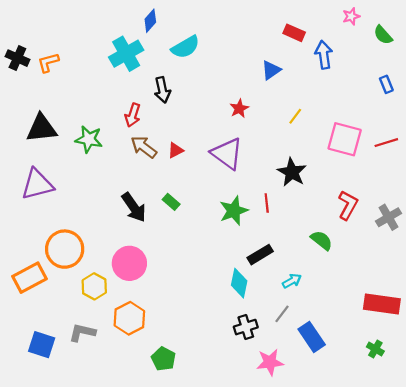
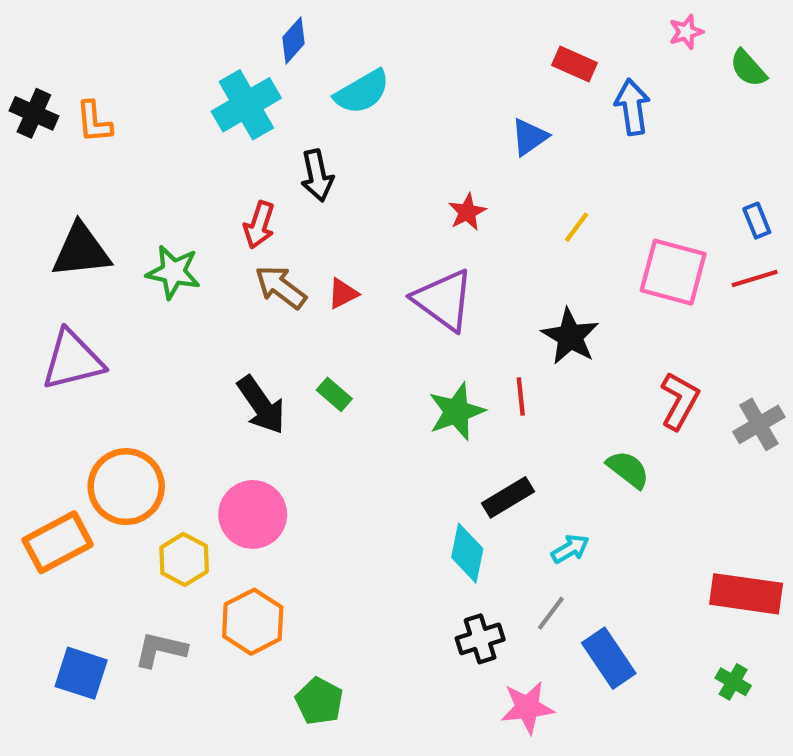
orange L-shape: (48, 62) -> (94, 122), turned -80
blue rectangle: (386, 84) -> (757, 221), moved

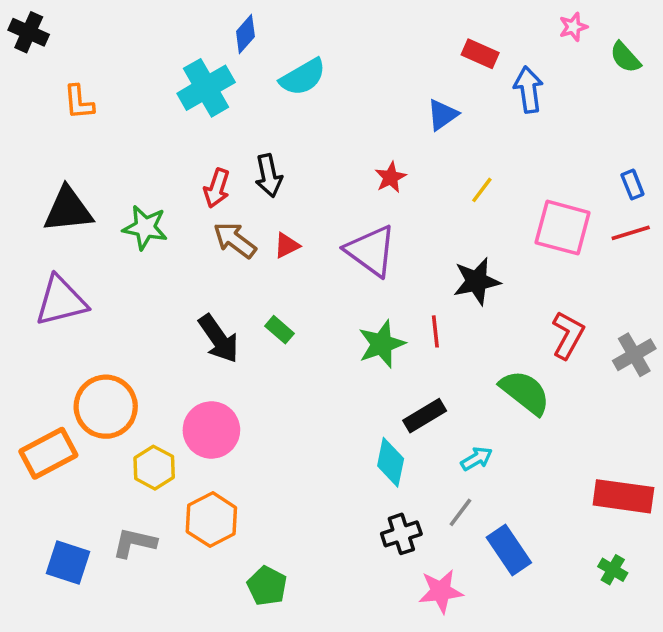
black cross: (34, 113) -> (29, 32), moved
black arrow: (317, 176) -> (269, 176), moved
black star: (570, 336) -> (477, 281), turned 30
green semicircle: (628, 469) -> (525, 392), size x1.4

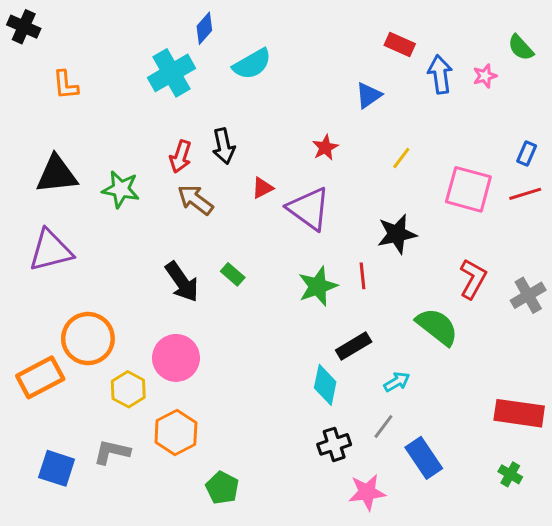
pink star: (573, 27) -> (485, 76), moved
blue rectangle: (632, 185) -> (527, 154), turned 45
red triangle: (287, 245) -> (263, 188), moved

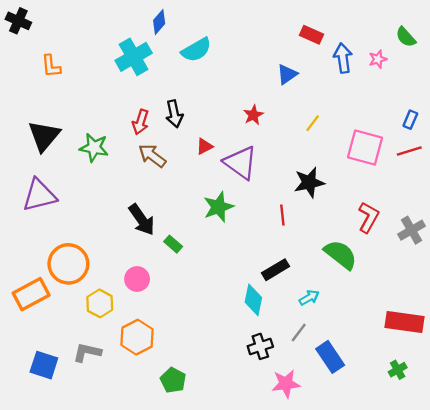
black triangle: (57, 174) -> (44, 136), turned -44
green rectangle: (233, 274) -> (173, 244), moved
green star: (318, 286) -> (218, 207), moved
pink circle: (176, 358) -> (137, 279), size x0.7
green cross: (510, 474) -> (398, 370), turned 30

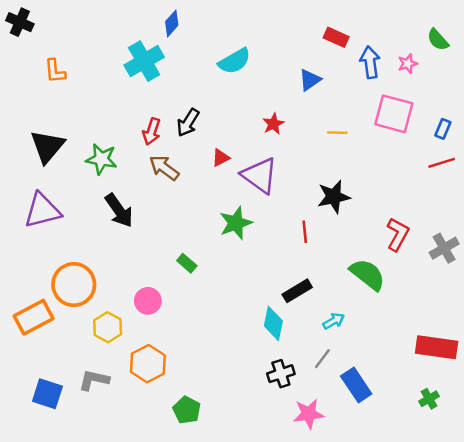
cyan semicircle: (196, 50) -> (234, 61), moved
black arrow: (174, 114) -> (188, 123), turned 44
yellow line: (313, 123) -> (337, 133), turned 54
pink square: (365, 148) -> (394, 114), moved
black arrow: (142, 220) -> (119, 210), moved

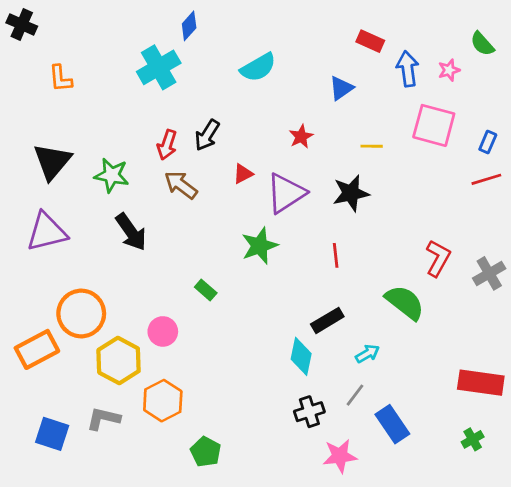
purple triangle: (260, 175) -> (286, 193), turned 51
black star: (334, 197) -> (351, 193), moved
yellow hexagon: (108, 327) -> (119, 361), size x1.4

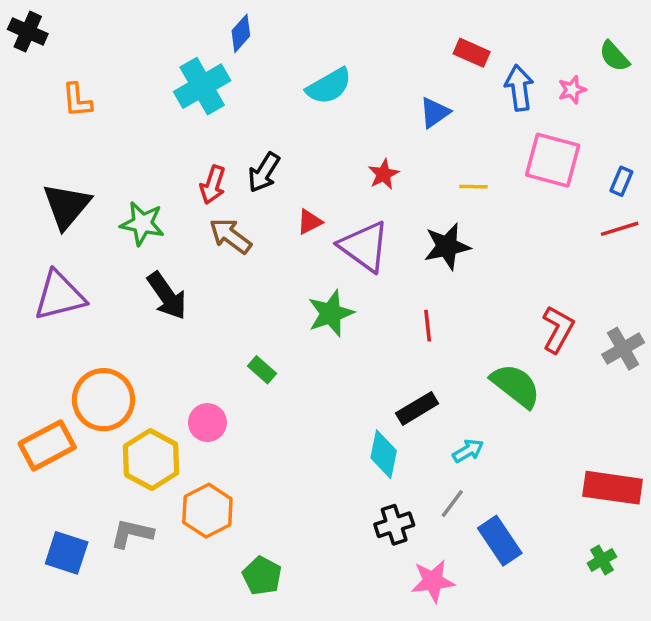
purple triangle: (286, 193) -> (364, 246), turned -51

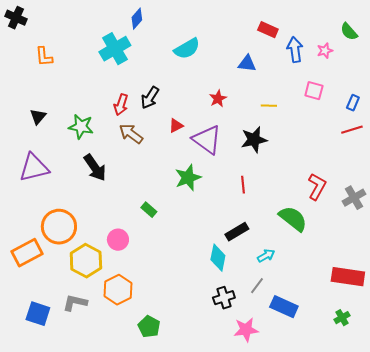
blue triangle: (435, 113) -> (247, 64), turned 42
pink square: (553, 160) -> (314, 91), size x0.6
black triangle: (67, 206) -> (38, 117), size x0.6
blue rectangle: (500, 541) -> (284, 307), turned -32

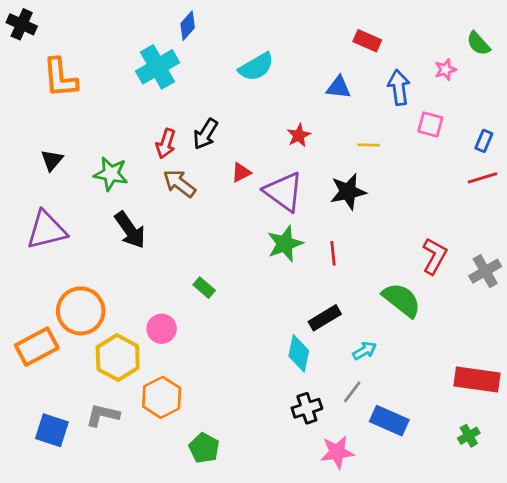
blue arrow: (295, 50) -> (399, 87), moved
orange L-shape: (44, 57) -> (60, 78), size x1.5
green star: (188, 178) -> (285, 244), moved

